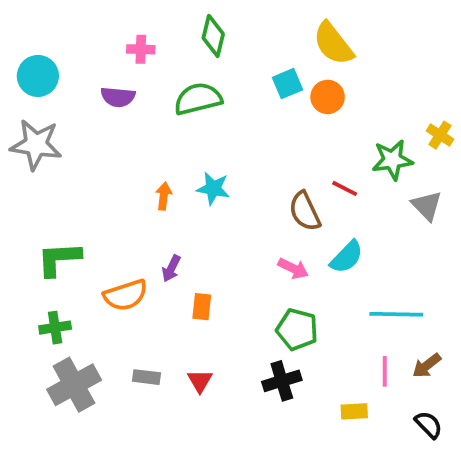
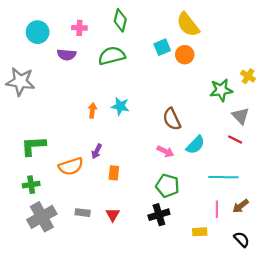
cyan circle: (38, 76) -> (38, 32), moved
red line: (345, 188) -> (235, 140), moved

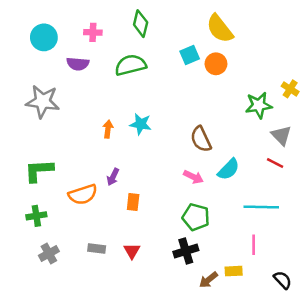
gray star: (20, 82) -> (43, 101), moved
brown arrow: (241, 206) -> (208, 280), moved
gray cross: (42, 217) -> (49, 253), size x0.6

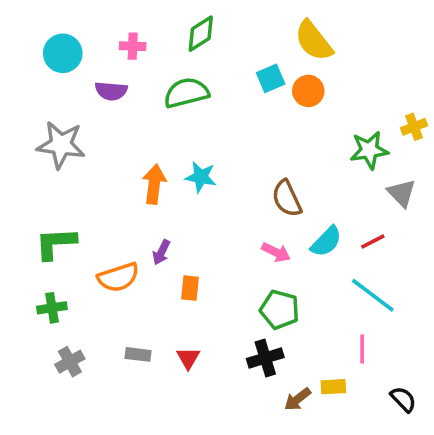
green diamond: (141, 24) -> (201, 34), turned 44
yellow cross: (290, 89) -> (414, 127), turned 36
orange arrow: (108, 129) -> (154, 184), size x1.5
red line: (275, 163) -> (373, 241), moved, turned -54
cyan line: (261, 207) -> (373, 295), turned 36

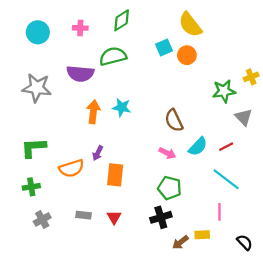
purple semicircle: (111, 91) -> (80, 74), moved, size x1.4
orange rectangle: (190, 288) -> (115, 175), size x1.5

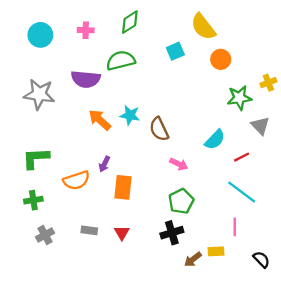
orange circle: (187, 55) -> (221, 59), moved
orange arrow: (93, 112) -> (100, 120), turned -55
brown semicircle: (174, 120) -> (159, 129), moved
cyan semicircle: (198, 147) -> (215, 140), moved
green pentagon: (170, 188) -> (181, 201), turned 30

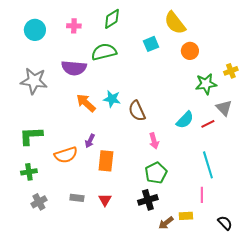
red line: (242, 157) -> (208, 124), moved
pink arrow: (179, 164) -> (154, 141), turned 49
cyan line: (242, 192) -> (208, 165), turned 36

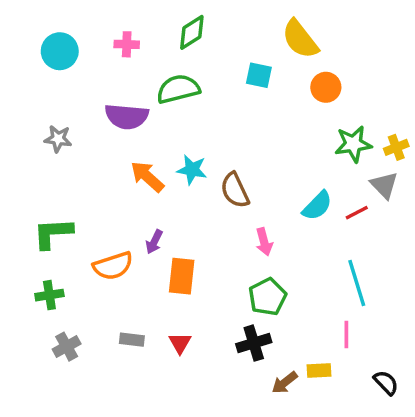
cyan square: (151, 44) -> (259, 75), turned 35
yellow cross: (231, 71) -> (396, 147), moved
gray star: (34, 81) -> (58, 139), size x0.6

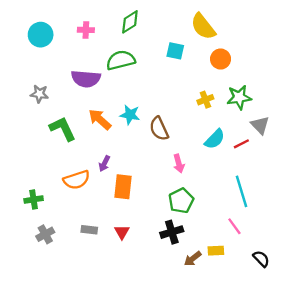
yellow cross: (396, 147) -> (205, 100), moved
green L-shape: (53, 233) -> (63, 129), moved, turned 68
pink line: (346, 335) -> (234, 226), turned -36

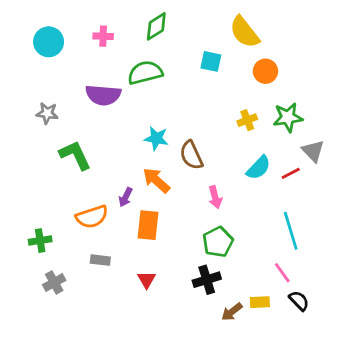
orange arrow: (100, 119) -> (156, 180), moved
gray rectangle: (89, 230) -> (100, 260), moved
black semicircle: (261, 259) -> (299, 301), moved

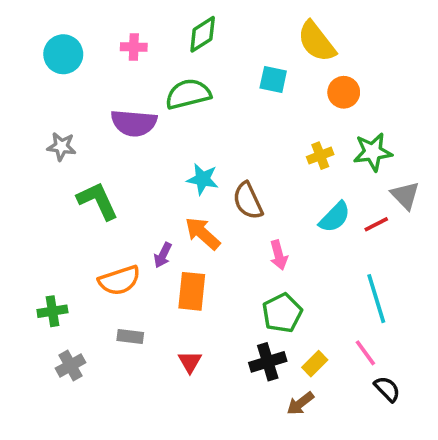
yellow rectangle: (260, 302) -> (315, 364), moved, turned -42

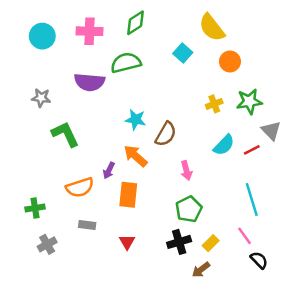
pink cross: (134, 47) -> (90, 31), size x1.5
cyan square: (273, 80) -> (183, 53), turned 30
brown semicircle: (248, 201) -> (166, 134), turned -125

